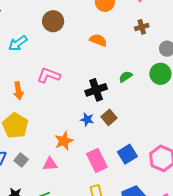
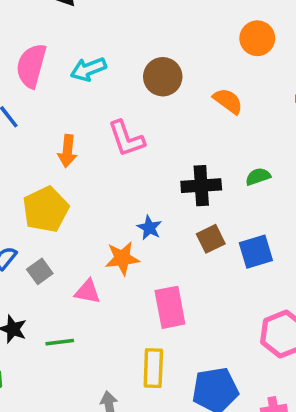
brown circle: (53, 21) -> (163, 77), moved
pink L-shape: (49, 75) -> (126, 139), turned -145
blue star: (87, 119) -> (149, 228), moved
blue square: (127, 154) -> (256, 252), moved

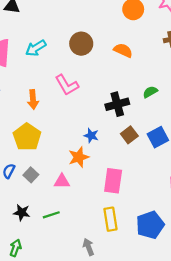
pink rectangle: (170, 307) -> (113, 181), turned 30

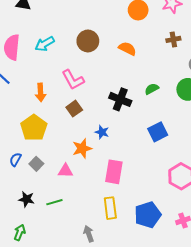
black cross: (117, 104) -> (120, 99), turned 35
brown square: (129, 135) -> (74, 109), moved
blue star: (91, 136) -> (102, 132), moved

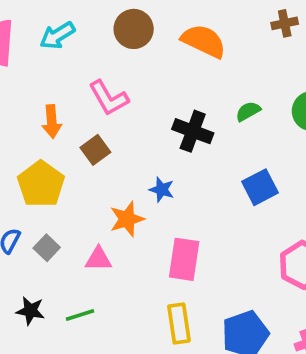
orange semicircle: (127, 49) -> (204, 41), size x1.4
brown square: (74, 109) -> (95, 150), moved

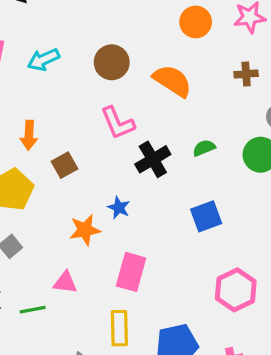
pink L-shape: (109, 98) -> (118, 123), moved
black cross: (193, 131) -> (153, 159), turned 32
pink triangle: (98, 259) -> (65, 282), moved

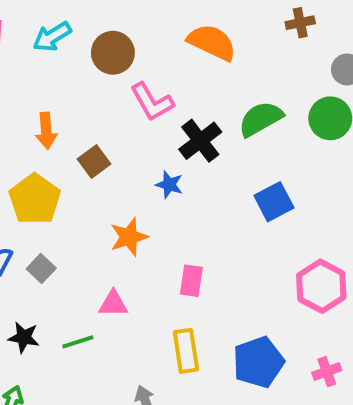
brown circle: (112, 62) -> (113, 53), moved
green semicircle: (204, 148) -> (261, 119), size x1.6
blue star: (119, 208) -> (169, 185), moved
pink rectangle: (131, 272) -> (191, 281), size x0.7

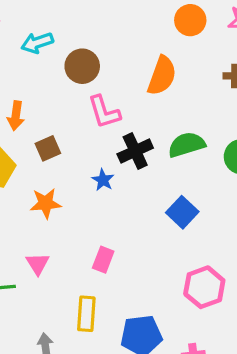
orange semicircle: (212, 42) -> (162, 76), turned 72
blue square: (274, 202) -> (182, 212), turned -32
orange star: (129, 237) -> (46, 203), moved
pink triangle: (113, 304) -> (38, 264), turned 45

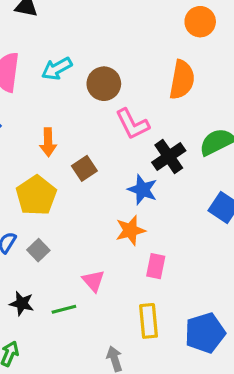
blue star: (103, 180) -> (142, 190), size x1.4
orange star: (46, 203) -> (130, 230), moved

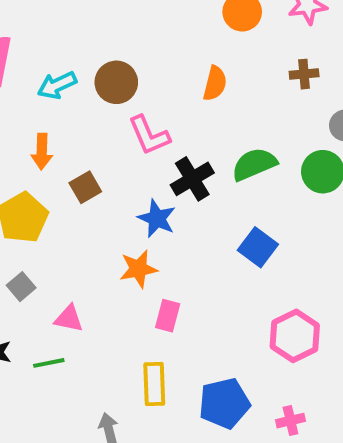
cyan arrow: (57, 69) -> (57, 85), moved
orange semicircle: (182, 80) -> (215, 83), size x0.7
pink triangle: (93, 281) -> (69, 319), moved, turned -40

